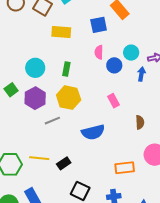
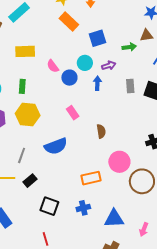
blue square: (99, 25) -> (97, 38), moved
yellow rectangle: (61, 32) -> (25, 51), moved
pink semicircle: (99, 52) -> (53, 66), turned -32
gray line: (52, 121) -> (22, 155), moved, turned -42

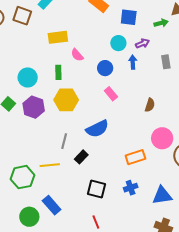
blue square: (97, 38) -> (129, 17), turned 30
pink semicircle: (53, 66) -> (77, 55), moved
blue circle: (69, 78) -> (105, 68), moved
brown semicircle: (101, 131) -> (150, 105), moved, turned 32
black rectangle: (30, 181) -> (81, 157), moved

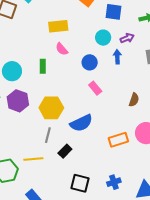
yellow rectangle: (58, 37) -> (58, 26), moved
yellow hexagon: (66, 100) -> (51, 108), moved
orange rectangle: (135, 157) -> (118, 140), moved

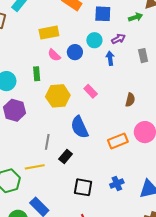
blue circle: (90, 62) -> (75, 52), moved
yellow hexagon: (51, 108) -> (58, 96), moved
blue semicircle: (81, 123) -> (80, 127), turned 95

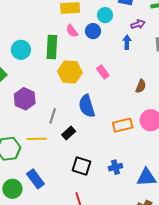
cyan circle: (94, 40) -> (105, 15), moved
green rectangle: (37, 74) -> (52, 47), size x1.6
purple hexagon: (15, 110) -> (25, 99), moved

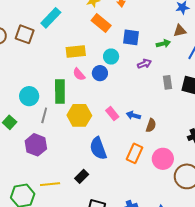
blue arrow: (127, 42) -> (133, 115), moved, turned -72
gray line: (53, 116) -> (44, 115), moved
orange rectangle: (123, 125) -> (134, 153), moved, turned -48

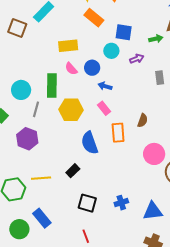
cyan circle: (111, 57) -> (111, 51), moved
blue arrow: (133, 115) -> (105, 86), moved
orange rectangle: (134, 153) -> (118, 133), moved, turned -30

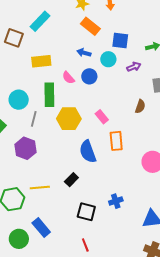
yellow rectangle: (68, 46) -> (41, 61), moved
blue arrow: (105, 86) -> (84, 53), moved
brown semicircle: (143, 120) -> (140, 106), moved
blue cross: (121, 203) -> (116, 201), moved

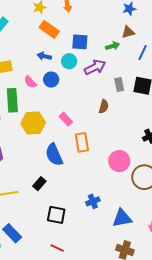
purple arrow: (134, 67) -> (95, 67), size x1.5
blue cross: (116, 201) -> (93, 201), moved
red line: (85, 245) -> (57, 248), turned -40

